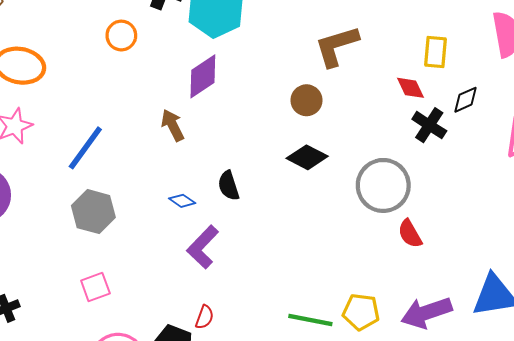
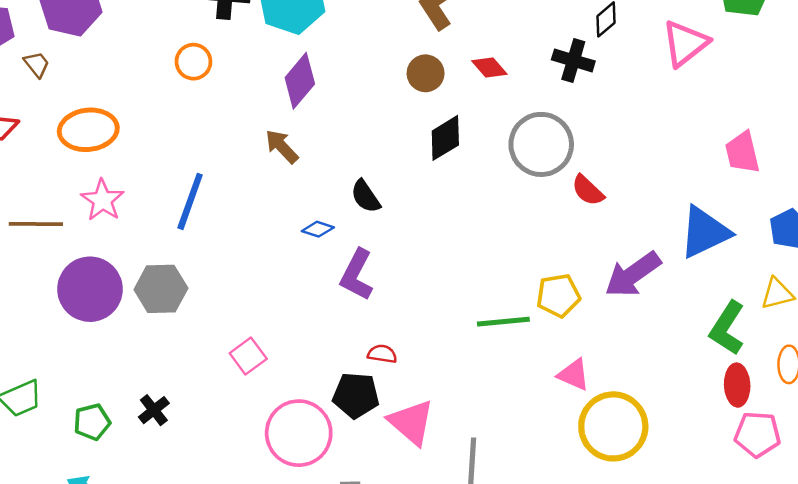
red diamond: (410, 88) -> (489, 68), moved
black diamond: (307, 157) -> (445, 138), turned -42
gray hexagon: (93, 212) -> (161, 289), moved
red semicircle: (205, 317) -> (382, 354), turned -85

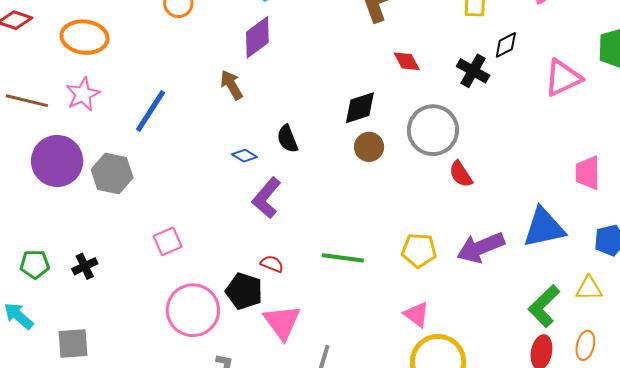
brown circle: (426, 73) -> (369, 147), moved
green line: (503, 322) -> (343, 258), moved

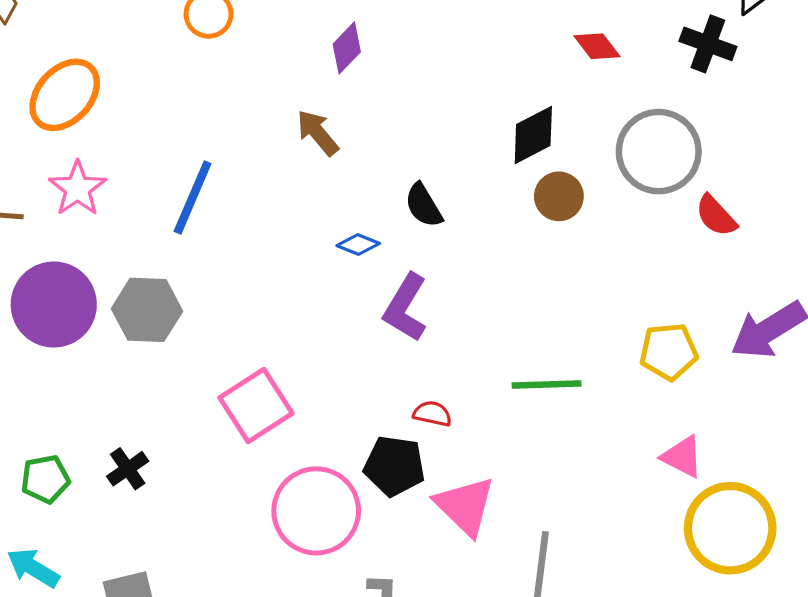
orange ellipse: (85, 37) -> (65, 95), turned -45
purple diamond: (257, 37) -> (347, 48), size x0.7
pink square: (168, 241) -> (256, 405), size x1.5

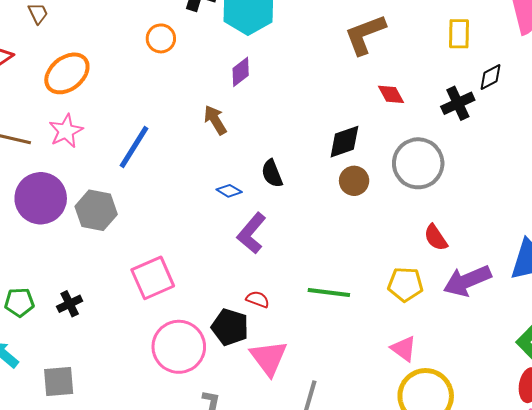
black cross: (708, 44) -> (458, 103), turned 36
red semicircle: (716, 216) -> (436, 238), moved

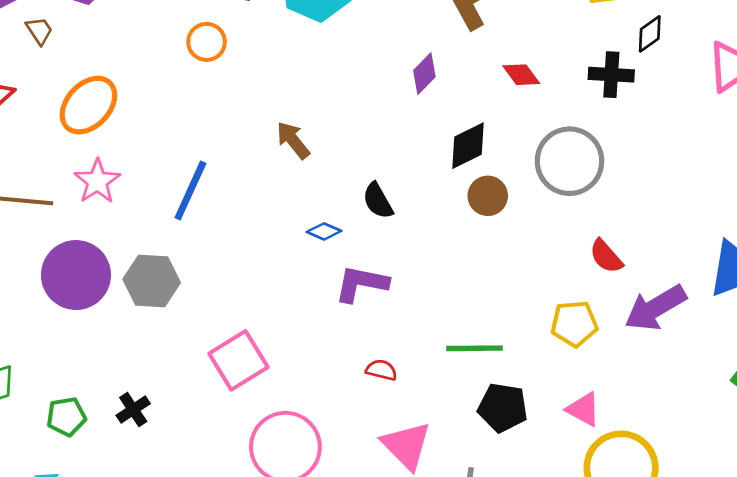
purple diamond: (241, 72) -> (424, 74), moved
black cross: (458, 103) -> (611, 75), turned 36
purple L-shape: (251, 233) -> (361, 284), turned 69
black pentagon: (230, 327) -> (503, 408), moved

